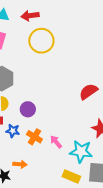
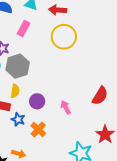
red semicircle: (88, 92) -> (100, 96), turned 144
pink arrow: (56, 142) -> (66, 107), moved

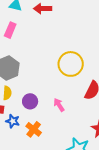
yellow circle: (64, 37) -> (71, 64), moved

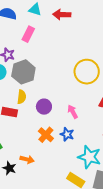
blue star: (13, 121) -> (67, 134), moved

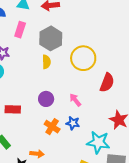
gray hexagon: (23, 72) -> (51, 38), moved
yellow semicircle: (22, 97) -> (46, 62), moved

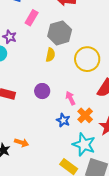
orange cross: (52, 127) -> (85, 115), moved

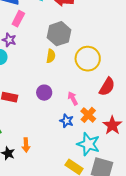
pink rectangle: (32, 18) -> (18, 19), moved
orange arrow: (22, 143) -> (26, 145), turned 72

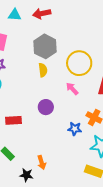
pink arrow: (73, 98) -> (72, 89), moved

